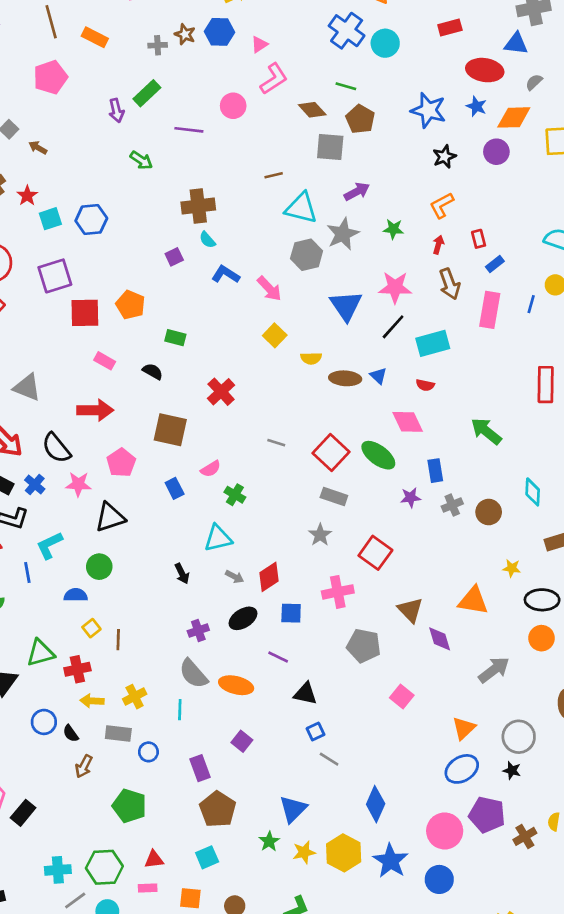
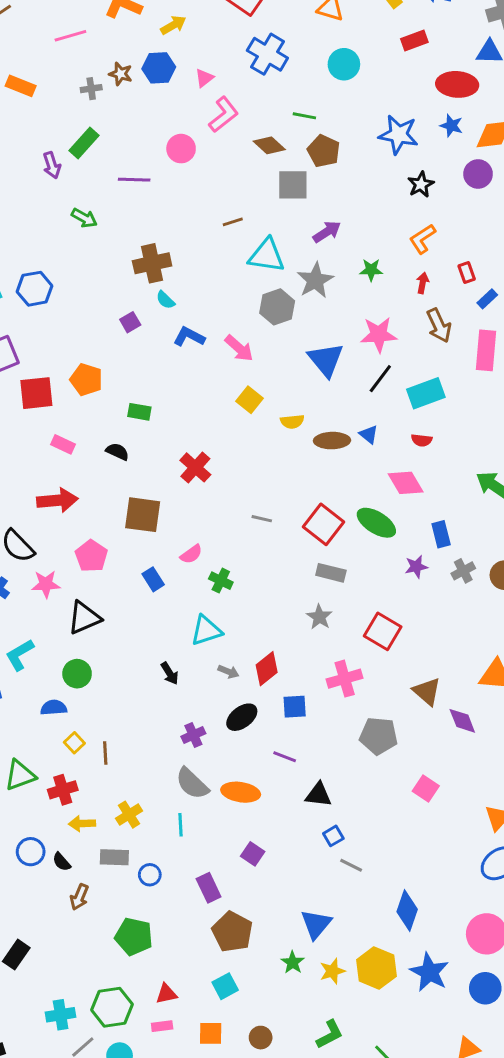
blue cross: (347, 31) -> (267, 54), moved

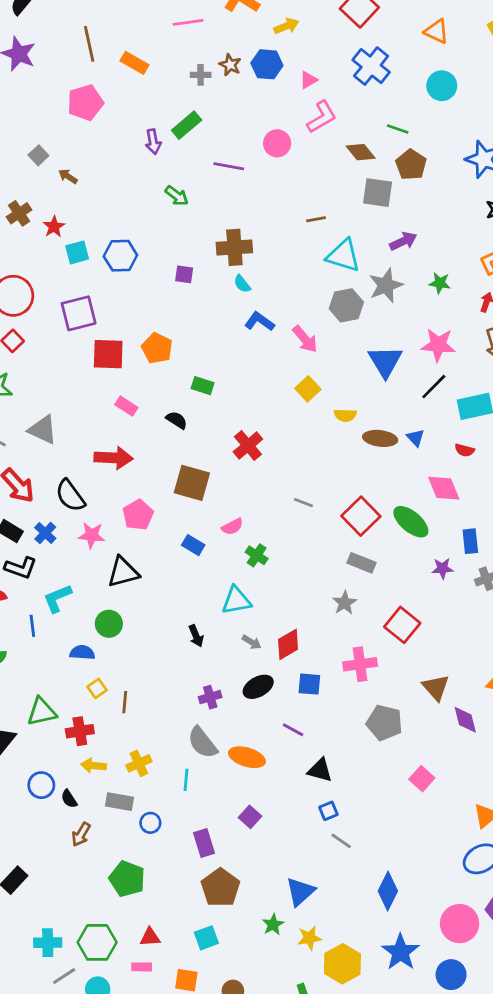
purple square: (130, 322) -> (184, 274), moved, turned 30
blue rectangle: (153, 579) -> (193, 545), turned -35
yellow hexagon: (376, 968) -> (342, 964), moved

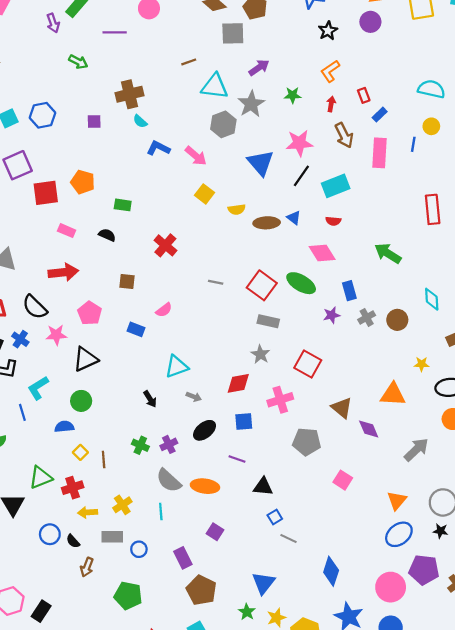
brown square: (192, 483) -> (127, 281), size x0.6
green cross: (257, 555) -> (140, 445), moved
red diamond: (288, 644) -> (238, 383), moved, turned 30

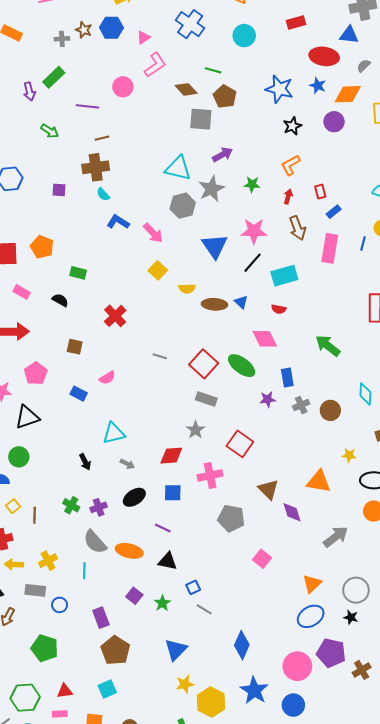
brown line: (189, 62) -> (102, 138), moved
black triangle: (263, 487) -> (168, 561), moved
green star: (247, 612) -> (162, 603), moved

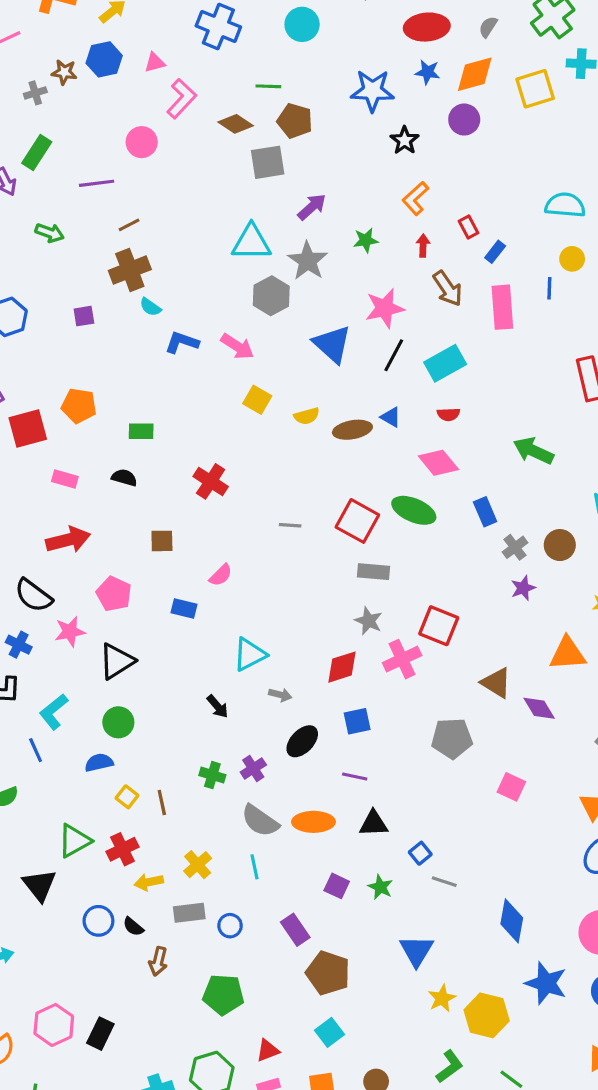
pink triangle: (143, 38) -> (155, 63), turned 32
purple star: (268, 399) -> (523, 588), moved
pink cross: (210, 475) -> (402, 659), moved

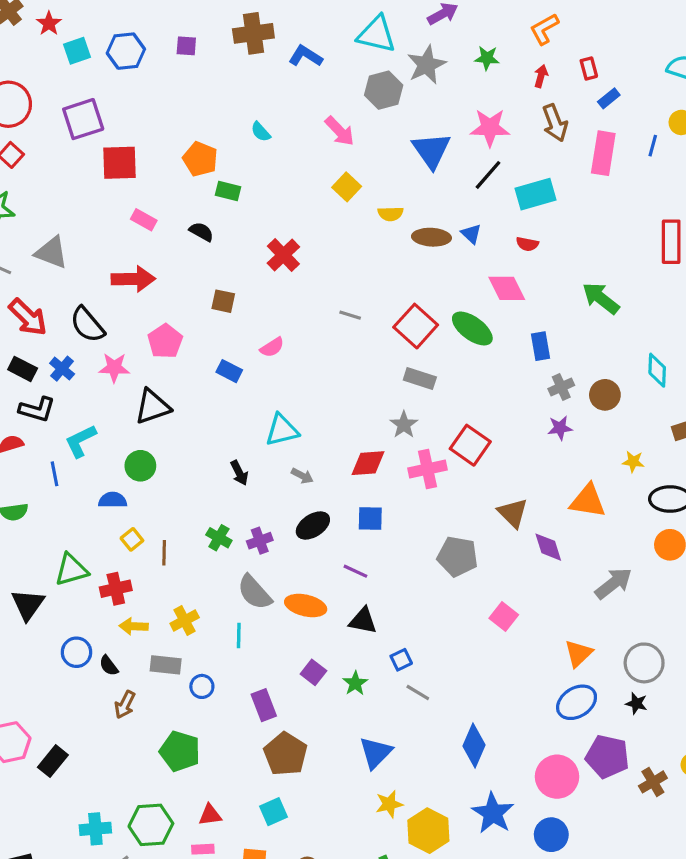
cyan semicircle: (150, 307) -> (261, 132), moved
purple square: (84, 316) -> (186, 46), moved
blue L-shape: (182, 342) -> (306, 56), moved
orange pentagon: (79, 406) -> (200, 159), moved

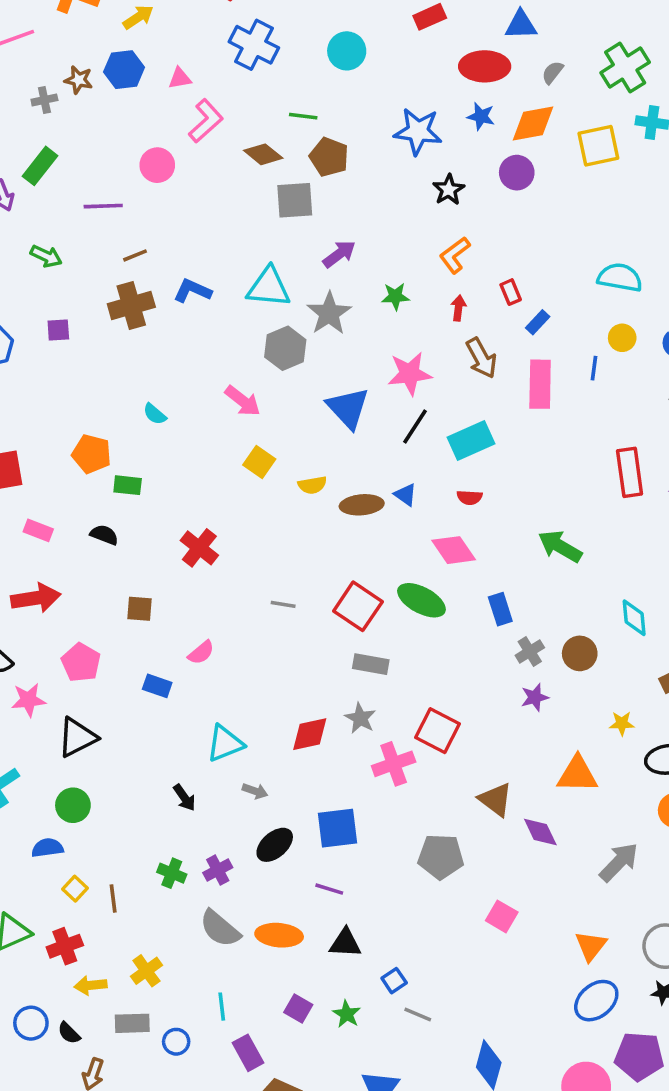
blue L-shape: (306, 56) -> (192, 291), moved
red diamond: (368, 463) -> (310, 734), moved
blue square: (370, 519) -> (338, 828), size x1.4
cyan line: (239, 635) -> (222, 1007), moved

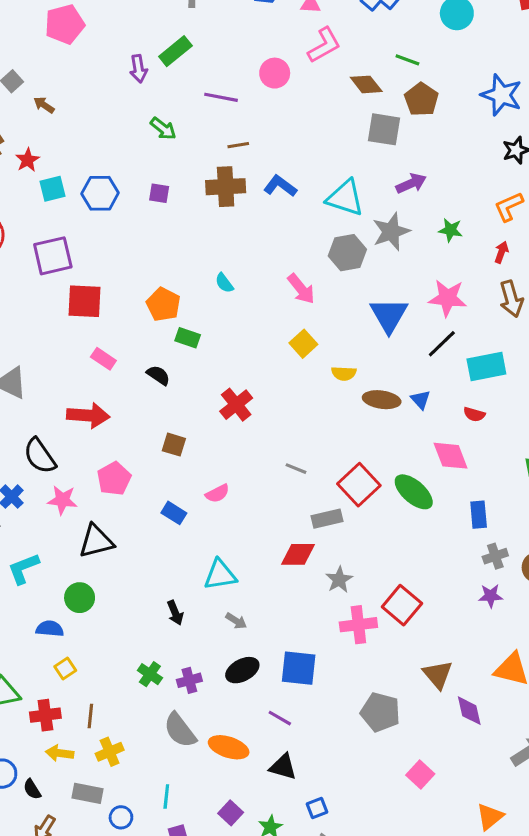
gray rectangle: (371, 664) -> (327, 519), moved, turned -36
red diamond: (310, 734) -> (298, 554), moved
brown line: (113, 898) -> (90, 716), moved

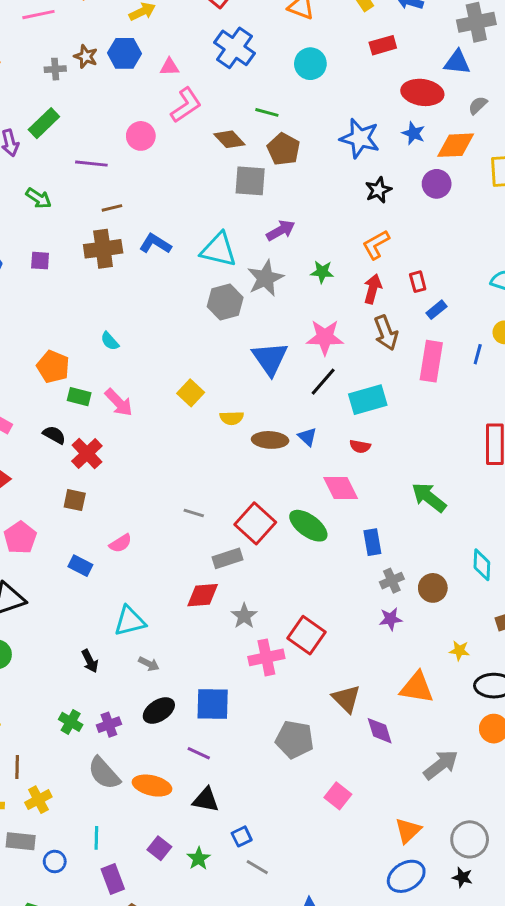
red arrow: (501, 252) -> (373, 289), size x1.4
pink arrow: (301, 289) -> (119, 402), moved
red cross: (236, 405) -> (87, 454), moved

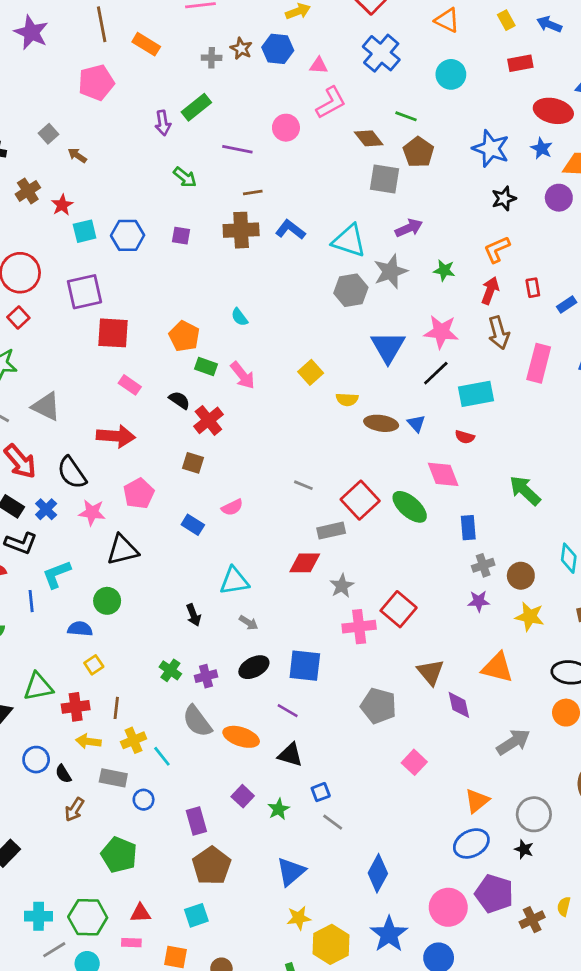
blue rectangle: (436, 310) -> (567, 305), moved
yellow star: (459, 651) -> (530, 617), moved, size x1.5
cyan line: (96, 838) -> (162, 756), moved, turned -45

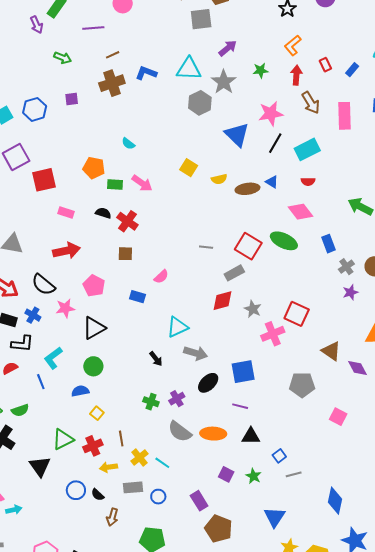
gray arrow: (249, 623) -> (196, 353), size x1.6
gray line: (333, 822) -> (294, 474), turned -35

